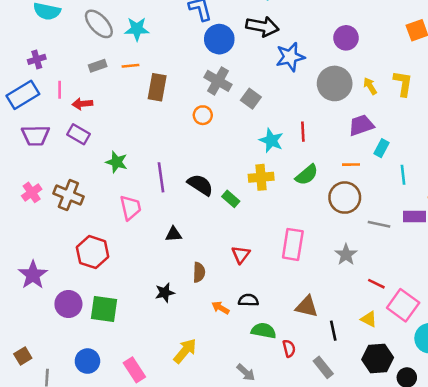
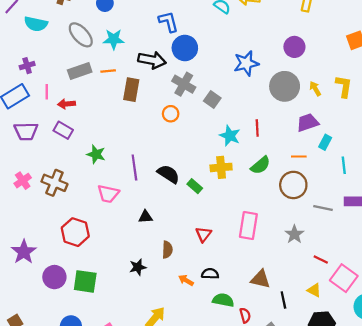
black arrow: (262, 26) -> (152, 60), moved
gray rectangle: (98, 66) -> (80, 71), size x1.5
pink trapezoid: (131, 208) -> (108, 194), turned 115

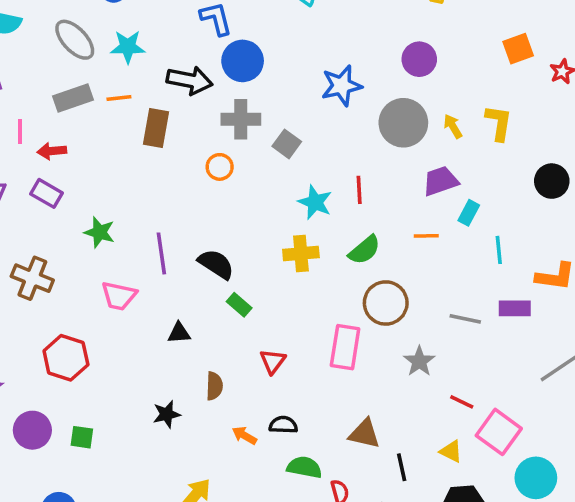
gray cross: (184, 84) -> (241, 119), turned -30
brown circle: (293, 185) -> (386, 303), moved
green rectangle: (195, 186) -> (239, 305), moved
green square: (85, 281) -> (82, 437), size x0.6

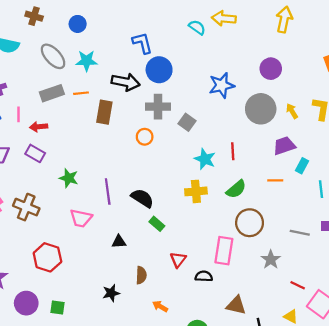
black semicircle: (283, 425) -> (204, 276), moved

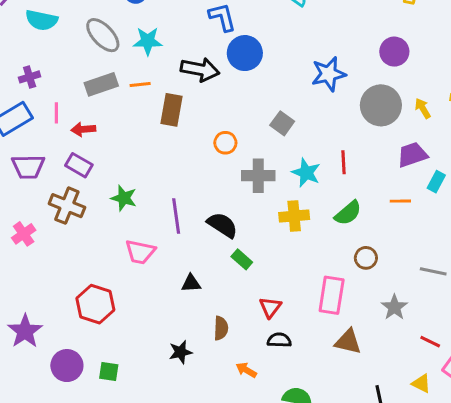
gray cross: (158, 107) -> (258, 176), moved
brown cross: (26, 207) -> (67, 206), moved
brown circle: (250, 223) -> (366, 258), size x0.6
black semicircle: (204, 276) -> (279, 340), moved
brown triangle: (236, 305) -> (348, 342), moved

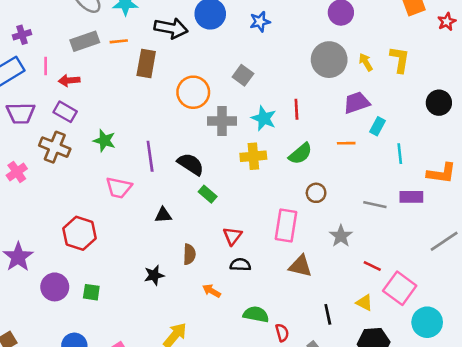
blue star: (329, 74) -> (260, 22), moved, size x0.7
orange circle: (225, 143) -> (193, 92), size x1.6

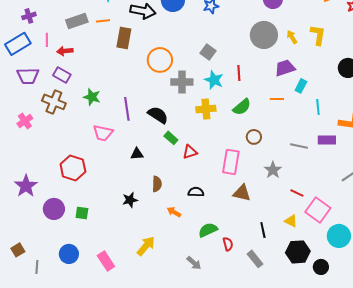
gray square: (243, 75) -> (208, 52), moved
red triangle: (232, 236) -> (190, 152), moved, turned 35
green semicircle: (256, 314) -> (208, 230), turned -36

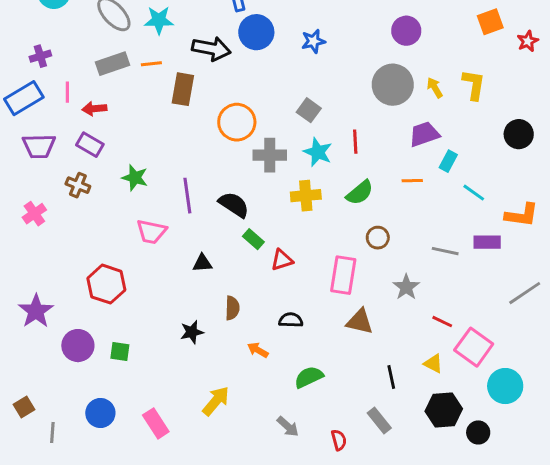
brown cross: (54, 102) -> (78, 185), size x0.7
cyan line: (318, 107) -> (474, 193), turned -49
red semicircle: (228, 244) -> (339, 440), moved

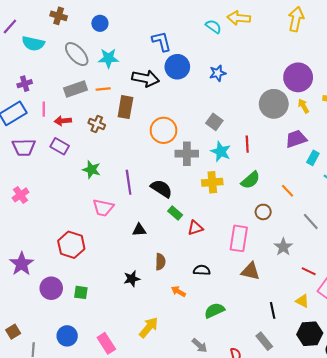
purple circle: (406, 31) -> (298, 77), moved, size x1.4
orange line: (412, 181) -> (288, 191), moved, turned 48
brown cross: (78, 185) -> (97, 124), moved
gray line: (445, 251) -> (311, 221), turned 36

